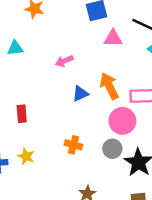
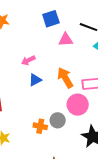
blue triangle: (80, 94) -> (35, 80), moved
gray circle: (112, 149) -> (58, 120), moved

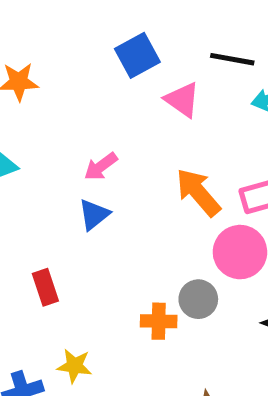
pink triangle: (66, 40) -> (182, 100), turned 49
blue triangle: (35, 80) -> (94, 215), moved

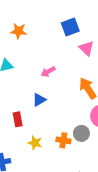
blue triangle: (94, 215) -> (39, 100), moved
yellow star: (74, 366) -> (35, 143), moved

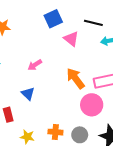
blue triangle: (39, 100) -> (28, 94), turned -40
gray circle: (81, 133) -> (80, 135), moved

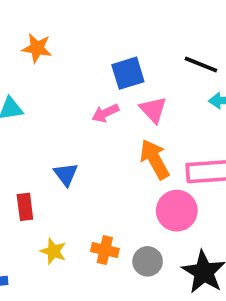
blue square: (53, 19) -> (128, 73), moved
pink triangle: (71, 39) -> (153, 110), moved
pink arrow: (35, 65) -> (105, 113), moved

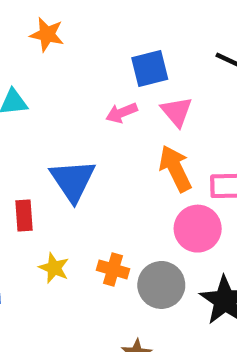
blue triangle: (66, 174) -> (73, 181), size x1.6
gray circle: (148, 261) -> (161, 285), size x1.4

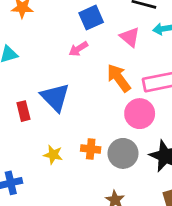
pink triangle: (177, 112) -> (130, 37), moved
red rectangle: (24, 215) -> (23, 111), moved

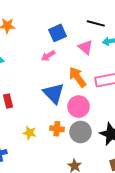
blue triangle: (55, 97) -> (54, 93), moved
pink circle: (140, 114) -> (79, 107), moved

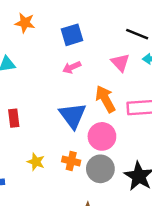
blue square: (57, 33) -> (72, 35), moved

